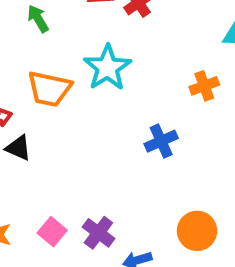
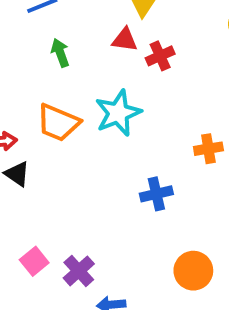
orange circle: (197, 231) -> (193, 271), moved

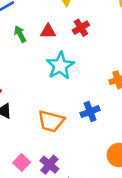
red triangle: (125, 40) -> (48, 31), moved
orange trapezoid: (58, 123) -> (51, 121), moved

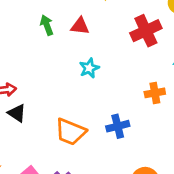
red cross: (81, 28) -> (146, 31), moved, size x1.5
cyan star: (60, 66) -> (89, 68), size x0.6

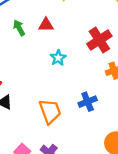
red cross: (146, 31) -> (99, 40), moved
orange trapezoid: (70, 132) -> (50, 111), turned -124

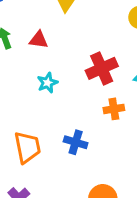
blue cross: (88, 102) -> (76, 142), turned 30

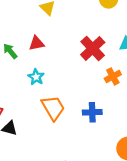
cyan star: (47, 83) -> (36, 77), moved
orange trapezoid: (27, 147) -> (53, 108), moved

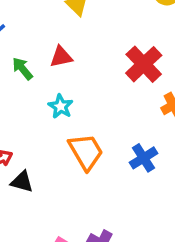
blue cross: (92, 112) -> (143, 158), turned -30

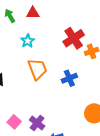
red cross: (144, 64) -> (74, 38), moved

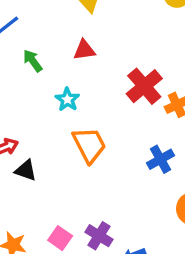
red triangle: (33, 13) -> (84, 50), moved
blue cross: (69, 78) -> (161, 159), moved

